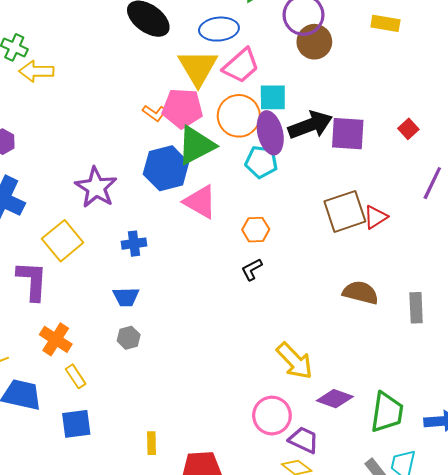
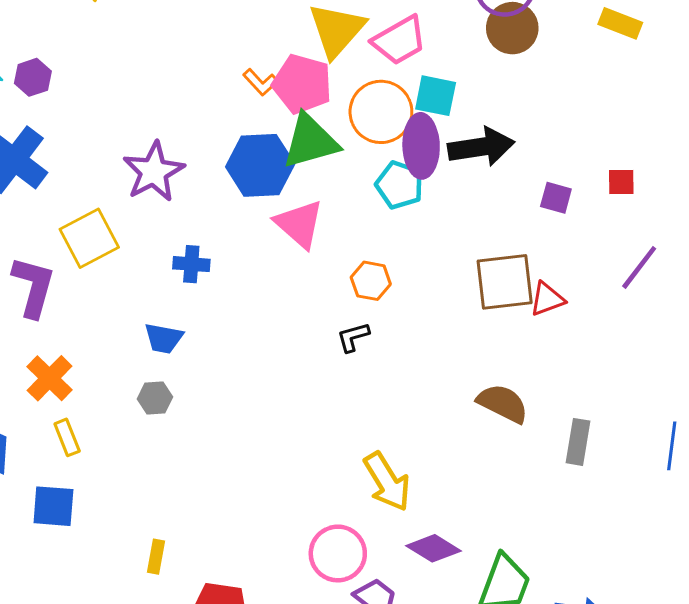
red square: (408, 129) -> (621, 182), turned 30
purple square: (348, 134) -> (556, 198), moved, size x0.6

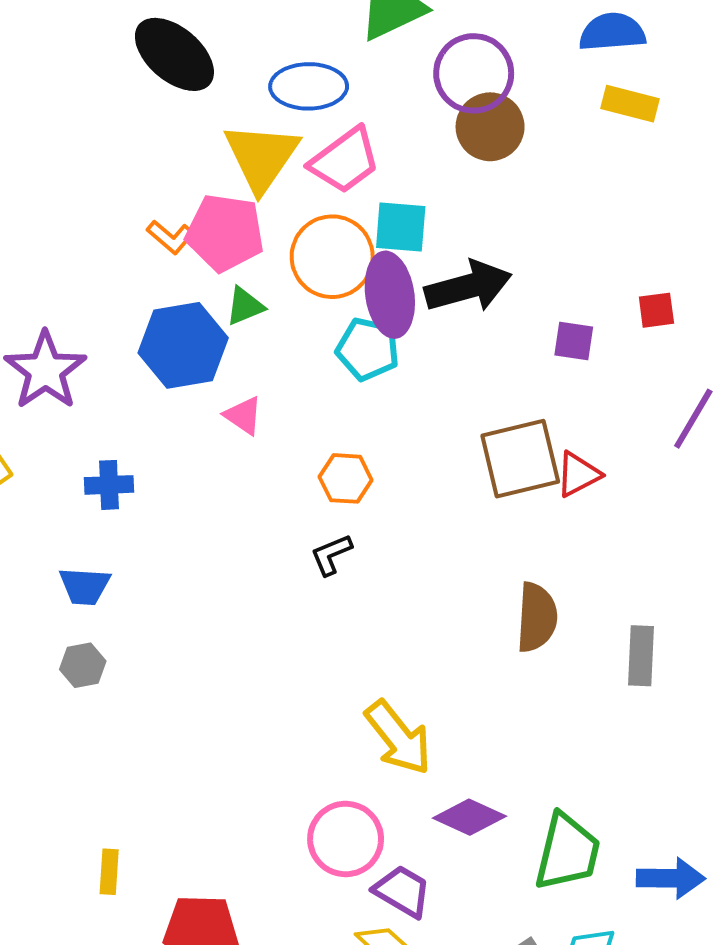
green triangle: (310, 141) -> (245, 306), size x0.5
pink triangle: (299, 224) -> (243, 416), size x0.6
brown semicircle: (503, 403) -> (537, 617), turned 74

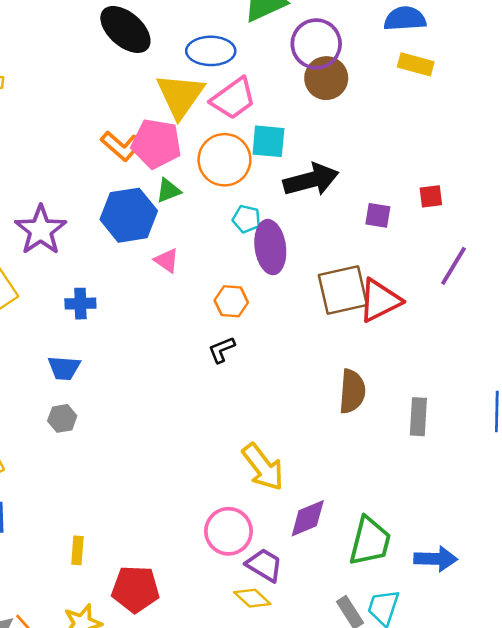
orange L-shape: (171, 237) -> (122, 146), size x1.4
purple ellipse: (390, 295) -> (270, 247), moved
cyan pentagon: (368, 349) -> (246, 219), size x0.7
red triangle: (578, 474) -> (380, 300), size x1.5
purple diamond: (469, 817) -> (308, 518), turned -48

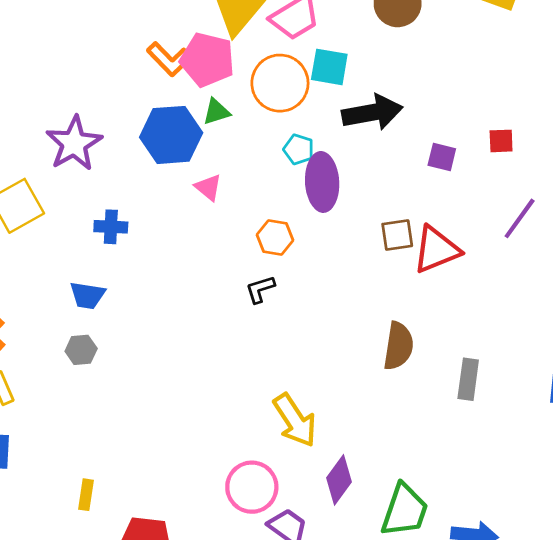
brown square: (343, 290) -> (397, 235), size x0.6
purple diamond: (308, 518) -> (339, 480), turned -36

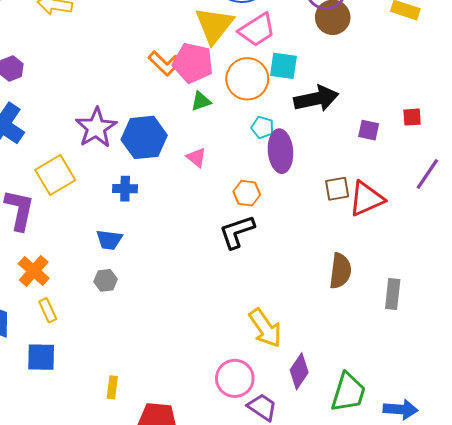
blue hexagon: (171, 135) -> (144, 137), moved
black L-shape: (260, 289) -> (237, 232), size x1.6

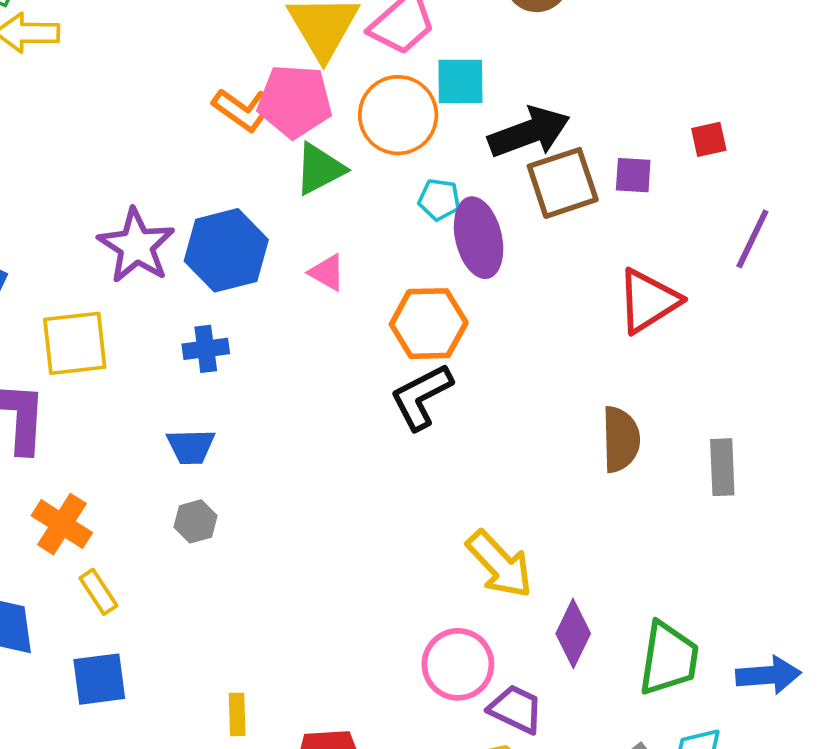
green triangle: (201, 101) -> (320, 169), size x1.4
yellow square: (55, 175) -> (75, 343), turned 33
brown square: (337, 189) -> (563, 183), moved, size x1.5
orange hexagon: (247, 193) -> (429, 324), size x1.5

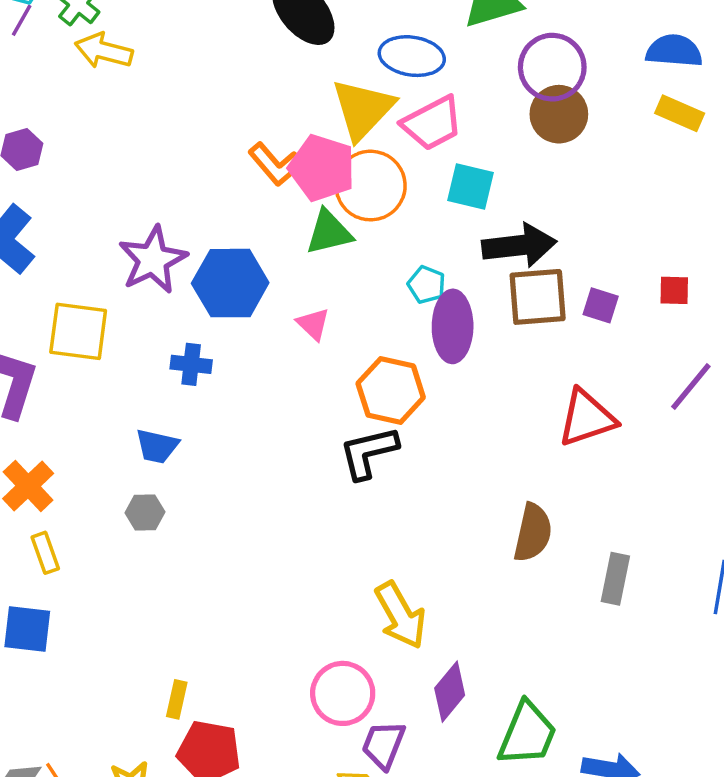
orange circle: (398, 115) -> (371, 186), moved
purple trapezoid: (516, 709) -> (383, 745), turned -108
yellow rectangle: (237, 714) -> (177, 699), moved

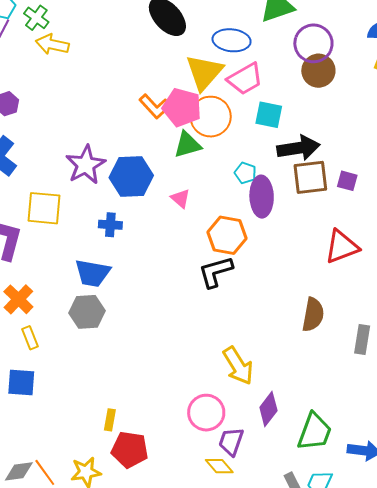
blue trapezoid: (157, 446) -> (93, 273), size x1.4
gray hexagon: (145, 512) -> (87, 312), size x1.6

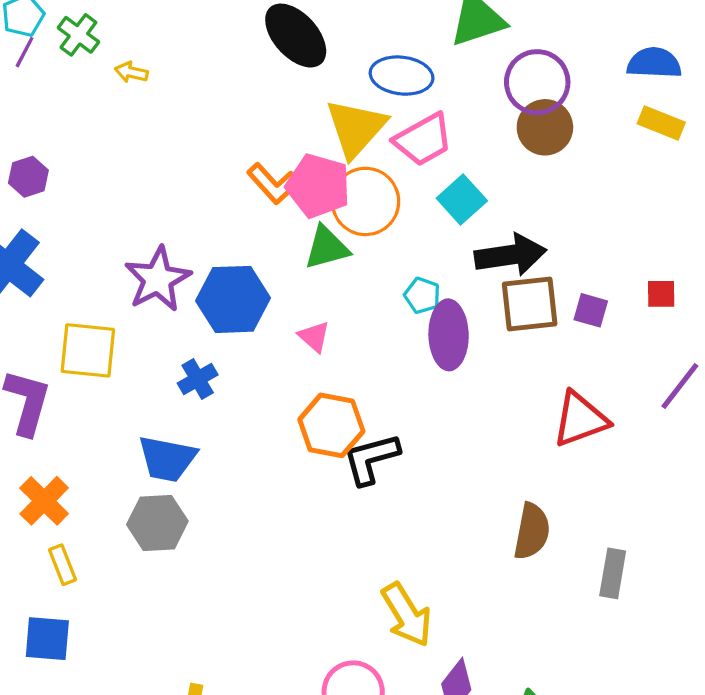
yellow arrow: (52, 44) -> (131, 72), moved, size x0.6
cyan square: (269, 115) -> (462, 200), turned 36
blue cross: (110, 225) -> (198, 379), turned -35
orange hexagon: (227, 235) -> (331, 425), moved

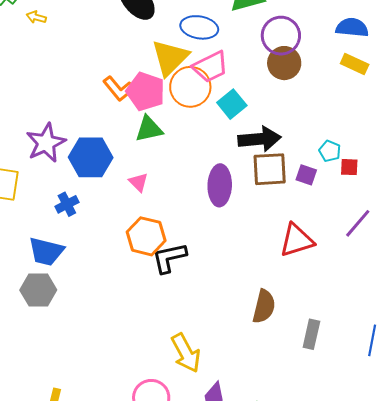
orange circle: (366, 201) -> (190, 87), moved
cyan pentagon: (422, 295) -> (330, 151), moved

